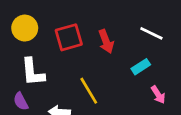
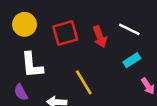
white line: (151, 33) -> (129, 29), moved

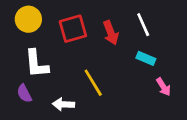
white line: (129, 29) -> (143, 25), turned 40
cyan rectangle: (132, 60) -> (146, 58), turned 56

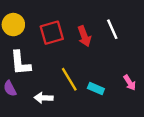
cyan rectangle: (146, 58) -> (96, 89), moved

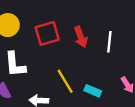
white line: (112, 29) -> (109, 42), moved, turned 30

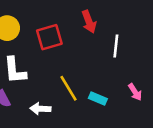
red arrow: (81, 37) -> (89, 22), moved

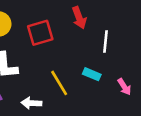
cyan rectangle: (98, 98) -> (92, 74), moved

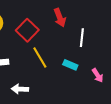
red square: (40, 33) -> (27, 30), turned -30
yellow line: (59, 83) -> (40, 58), moved

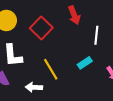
yellow line: (40, 58) -> (51, 69), moved
cyan rectangle: (70, 65) -> (85, 63), turned -56

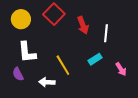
red arrow: (74, 15) -> (83, 25), moved
red square: (41, 28) -> (54, 14), moved

